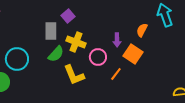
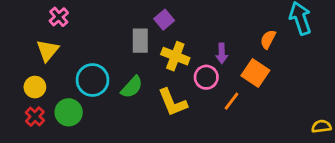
purple arrow: (117, 40) -> (222, 53), moved
green semicircle: (56, 54) -> (132, 87), moved

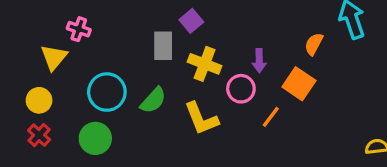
pink cross: (59, 17) -> (79, 29), moved, turned -30
green circle: (69, 112) -> (95, 138), moved

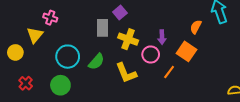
yellow circle: (39, 100) -> (15, 52), moved

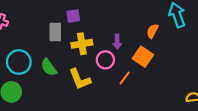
purple square: (120, 12) -> (73, 16), turned 32
yellow cross: (128, 39) -> (82, 44), turned -30
green semicircle: (96, 62) -> (49, 67), turned 102

